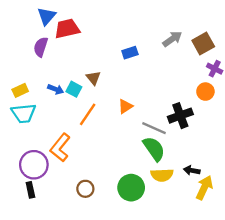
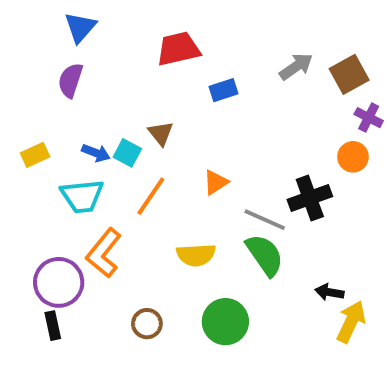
red trapezoid: (67, 29) -> (178, 49), moved
cyan trapezoid: (24, 113) -> (82, 196), moved
yellow semicircle: (162, 175) -> (196, 255), moved

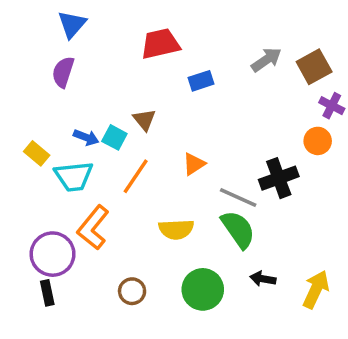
yellow rectangle: (35, 155) -> (37, 153), moved, turned 65
black arrow: (329, 292) -> (263, 279), moved

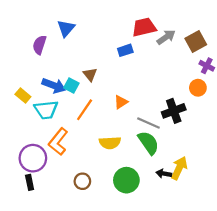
blue triangle: (72, 24) -> (66, 28), moved
red trapezoid: (160, 44) -> (144, 27), moved
blue arrow: (86, 137) -> (54, 86), size x1.5
yellow arrow: (316, 289) -> (179, 168), moved

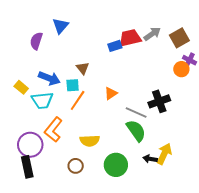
red trapezoid: (144, 27) -> (130, 38), moved
cyan square: (71, 86) -> (73, 85), moved, turned -32
orange circle: (198, 88) -> (181, 69), moved
yellow semicircle: (110, 143) -> (90, 141), moved
black rectangle: (30, 182) -> (27, 167), size x1.5

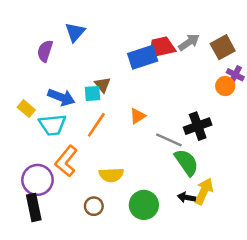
blue rectangle: (115, 46) -> (143, 57), size x1.6
cyan square: (73, 85) -> (93, 94), moved
green semicircle: (136, 131) -> (186, 162), moved

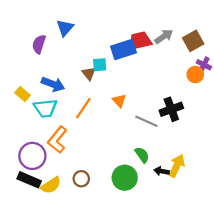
cyan square: (93, 94) -> (100, 65), moved
orange triangle: (138, 116) -> (119, 101), turned -40
green semicircle: (186, 162) -> (142, 155), moved, size x0.7
yellow semicircle: (111, 175) -> (51, 185), moved, turned -30
black rectangle: (34, 207) -> (29, 180), turned -55

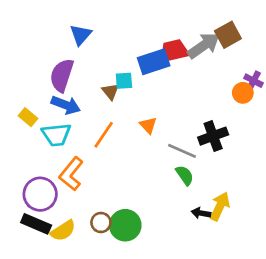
gray arrow: (164, 37) -> (204, 46), size x1.4
brown square: (193, 41) -> (228, 35), moved
purple semicircle: (39, 44) -> (62, 75), moved, size x1.4
green semicircle: (142, 155) -> (185, 175), moved
green circle: (125, 178) -> (125, 225), moved

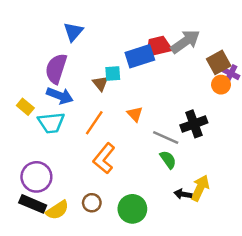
brown square: (228, 35) -> (219, 62), moved
orange L-shape: (71, 174) -> (104, 158), moved
green circle: (125, 225) -> (132, 209), moved

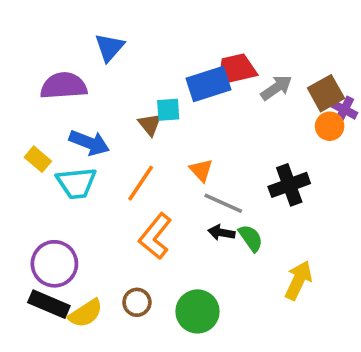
gray arrow: (185, 42) -> (276, 88), moved, size x0.7
purple semicircle: (56, 69) -> (64, 86), moved, turned 68
gray line: (166, 138) -> (223, 203), moved
black arrow: (183, 194) -> (221, 233), moved

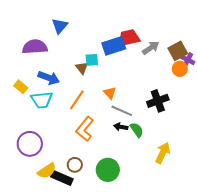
black rectangle: (49, 304) -> (62, 178), moved

